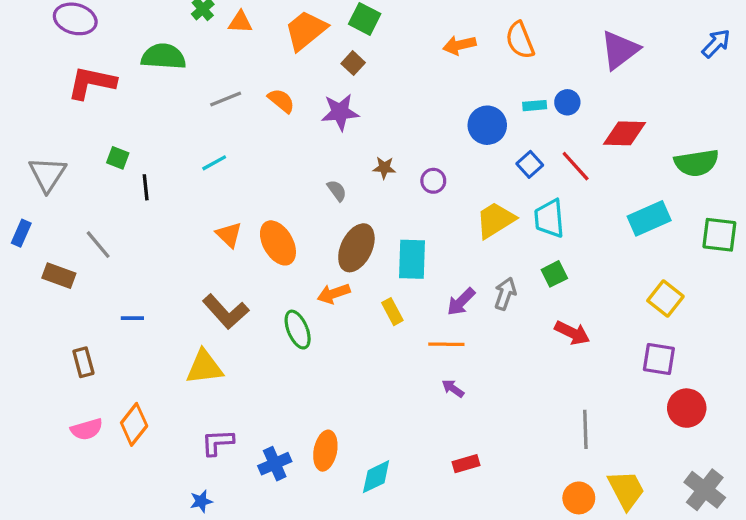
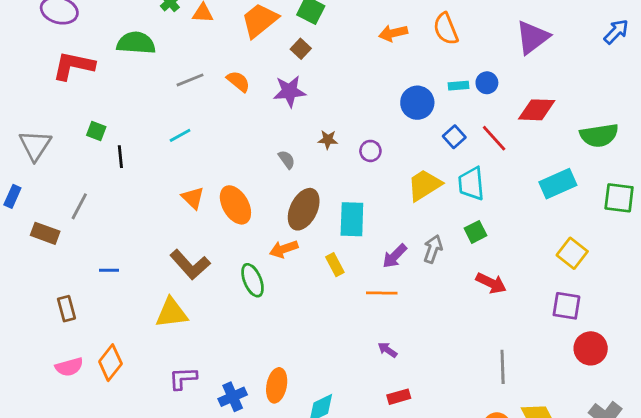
gray line: (98, 245) -> (79, 206), turned 68
purple arrow: (453, 388) -> (387, 350), moved

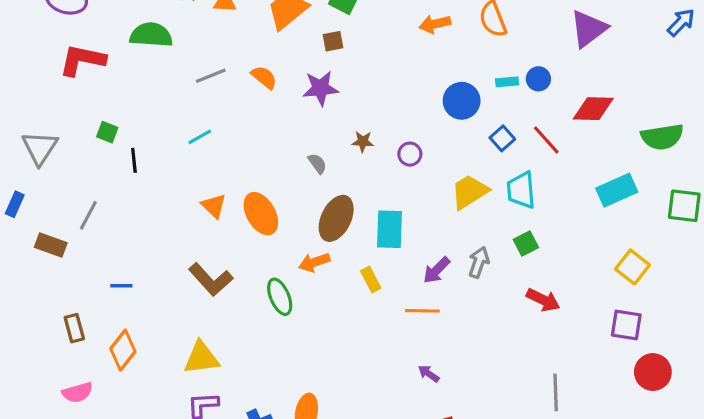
brown square: (301, 49) -> (333, 41), turned 36
yellow triangle: (172, 313) -> (201, 358), moved
orange diamond: (110, 363) -> (123, 350), moved

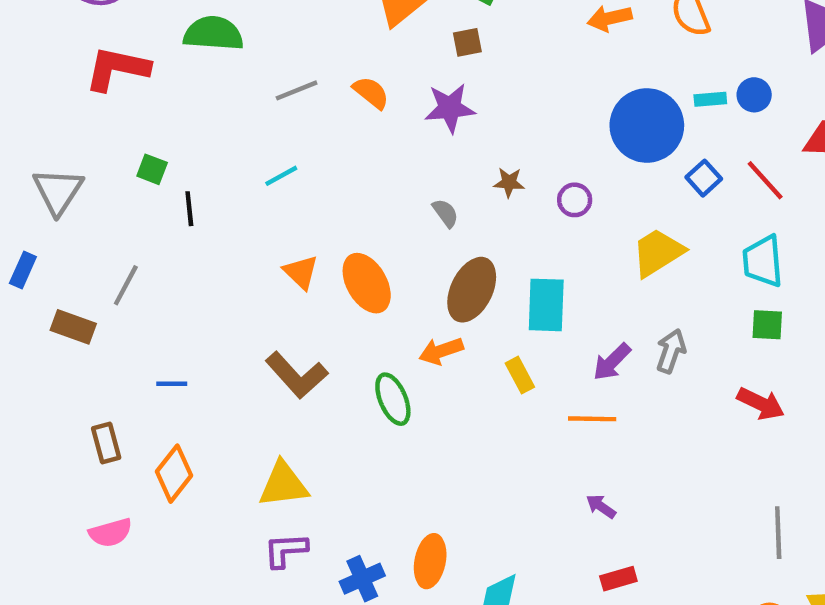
blue circle: (462, 101) -> (647, 125), size x1.4
cyan trapezoid: (521, 190) -> (763, 261), moved
green square: (526, 243) -> (767, 325), moved, turned 30

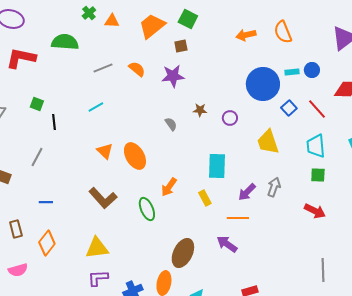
yellow trapezoid: (658, 252) -> (268, 142), turned -76
gray line: (126, 285) -> (37, 157), moved
brown ellipse: (472, 290) -> (183, 253), moved
orange arrow: (441, 351) -> (169, 187), turned -36
purple arrow: (601, 506) -> (227, 244), moved, size x1.5

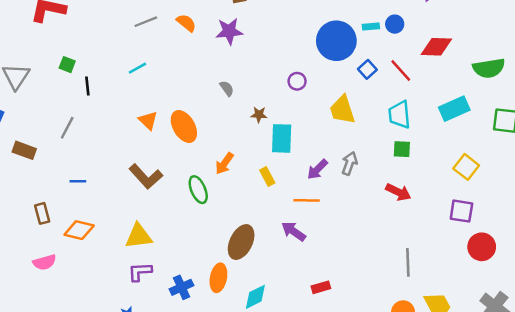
brown star: (200, 110) -> (259, 115), moved
orange diamond: (47, 243) -> (79, 230), turned 65

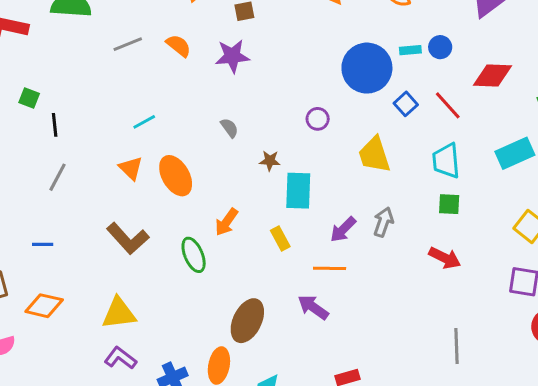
cyan line: (137, 68) -> (144, 122), moved
gray line: (67, 128) -> (58, 177), moved
purple L-shape: (140, 272) -> (120, 358), turned 40

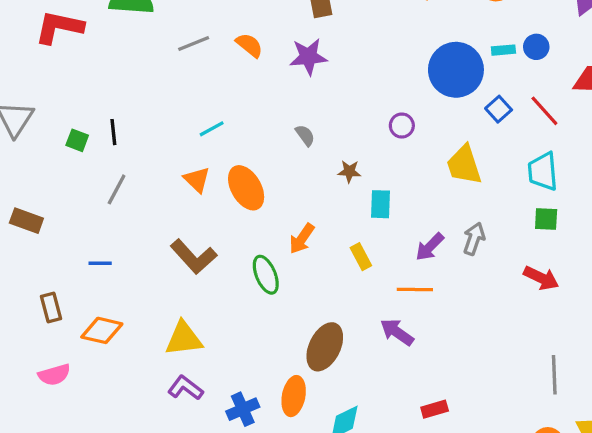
green square: (29, 98) -> (77, 140), moved
cyan rectangle: (298, 191) -> (381, 204), size x0.7

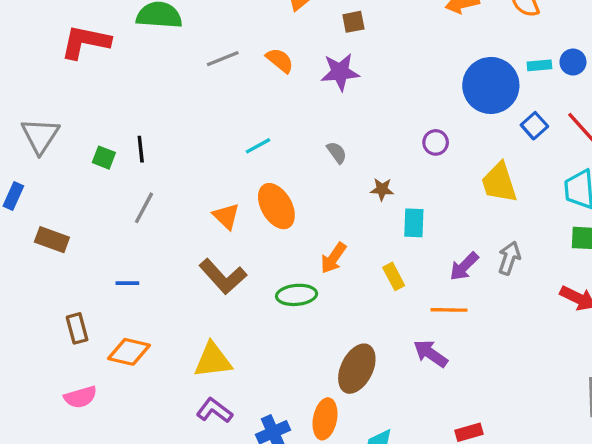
cyan line: (212, 129) -> (258, 146), moved
orange triangle: (197, 180) -> (226, 216), moved
green ellipse: (266, 275) -> (297, 295), turned -72

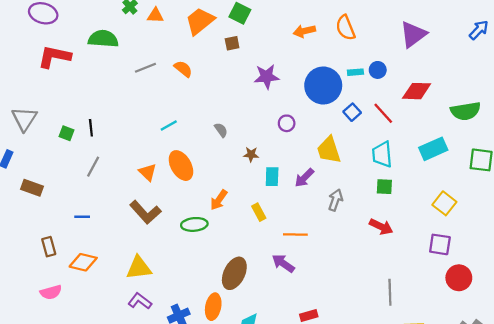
purple star: (340, 72) -> (267, 77), moved
purple arrow: (464, 266) -> (304, 178), moved

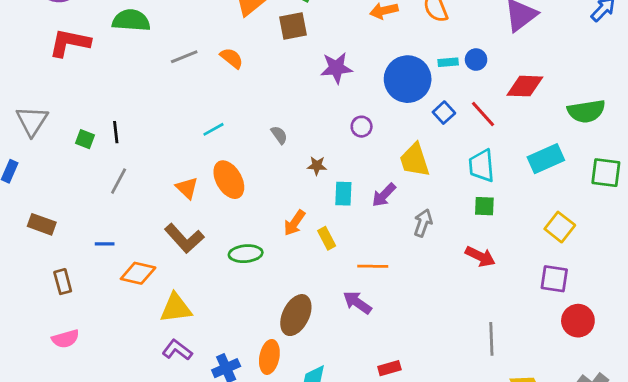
brown square: (232, 43) -> (293, 26), size x1.5
brown rectangle: (32, 188) -> (42, 224), moved
orange arrow: (219, 200) -> (294, 223), moved
orange diamond: (83, 262) -> (138, 273), moved

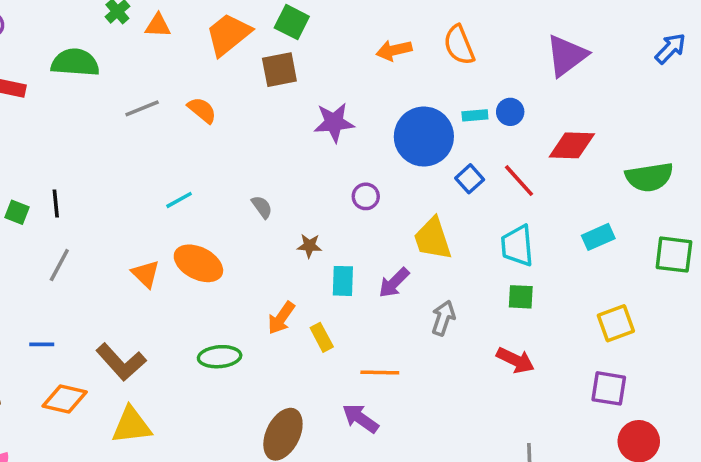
cyan rectangle: (546, 159) -> (598, 237), size x0.7
orange ellipse: (229, 180) -> (198, 263), turned -33
yellow square: (560, 227) -> (616, 323), turned 32
brown L-shape: (184, 238) -> (121, 362), moved
orange diamond: (138, 273) -> (65, 399), moved

